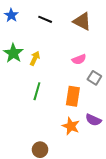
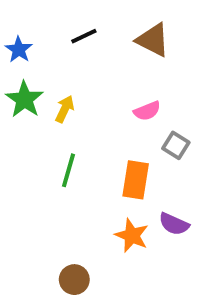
blue star: (11, 15) -> (19, 50), moved
black line: (45, 19) -> (84, 36), turned -48

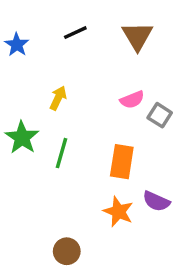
brown triangle: (153, 40) -> (137, 36), turned 32
green star: (24, 99) -> (22, 138), moved
gray square: (176, 145) -> (160, 115), moved

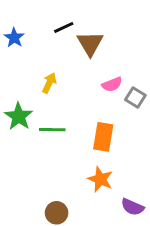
brown triangle: (137, 36) -> (90, 44), moved
green line: (62, 153) -> (52, 130), turned 75
purple semicircle: (156, 201) -> (132, 207), moved

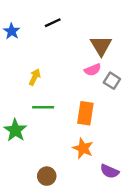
brown triangle: (90, 44) -> (101, 46), moved
yellow arrow: (49, 83) -> (35, 77), moved
green star: (19, 116) -> (15, 130), moved

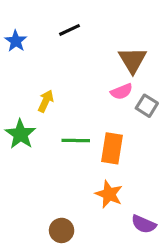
green line: (43, 107) -> (76, 140), moved
green star: (15, 130) -> (20, 134), moved

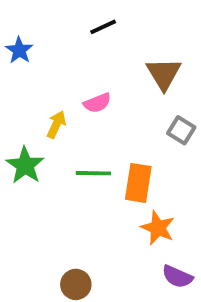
black line: (69, 30) -> (103, 27), moved
pink semicircle: (122, 92) -> (97, 103), moved
orange star: (109, 194) -> (158, 228), moved

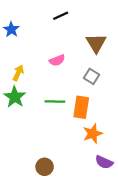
yellow arrow: (56, 124) -> (18, 73), moved
gray square: (181, 130) -> (91, 76), moved
orange star: (158, 228) -> (93, 134), turned 30

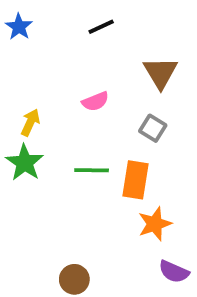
blue star: (11, 29) -> (19, 27), moved

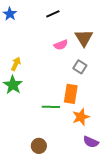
pink semicircle: (95, 101) -> (61, 45), moved
green line: (92, 170) -> (51, 107), moved

